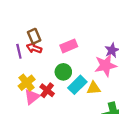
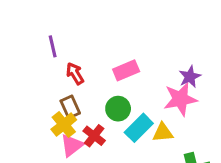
brown rectangle: (34, 36) -> (70, 107), moved
red arrow: (34, 48) -> (75, 74), turned 40
purple line: (19, 51) -> (53, 46), moved

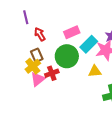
green circle: (118, 109) -> (67, 56), size x1.5
cyan rectangle: (139, 128) -> (89, 44), moved
red cross: (94, 136) -> (52, 73), turned 32

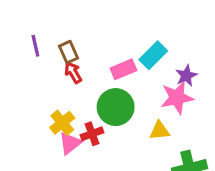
purple line: (26, 17) -> (35, 46), moved
cyan rectangle: (89, 44) -> (153, 55), moved
brown rectangle: (37, 55) -> (68, 52), moved

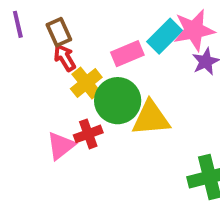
pink star: (177, 98) -> (194, 30), moved
yellow cross: (62, 123) -> (86, 83), moved
yellow triangle: (160, 131) -> (151, 118), moved, size x1.5

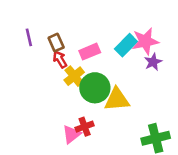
pink rectangle: (127, 54) -> (90, 52), moved
red cross: (88, 134) -> (85, 127), moved
pink triangle: (61, 146) -> (72, 134), moved

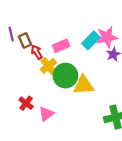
brown rectangle: (56, 43) -> (25, 40), moved
red cross: (85, 127) -> (26, 103), moved, turned -32

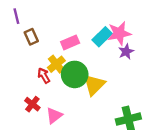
purple line: (11, 34) -> (16, 16), moved
red arrow: (37, 52) -> (44, 76), moved
yellow triangle: (84, 85) -> (94, 85), turned -40

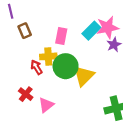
pink rectangle: (70, 42) -> (61, 36), turned -56
yellow cross: (56, 64) -> (48, 56), turned 35

